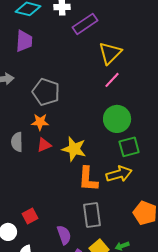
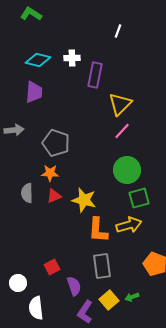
purple rectangle: (85, 24) -> (95, 75), turned -45
red square: (30, 216) -> (52, 267), moved

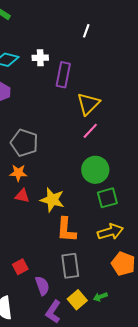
red triangle: (54, 196) -> (22, 196), turned 35
yellow arrow: (129, 225) -> (110, 232), moved

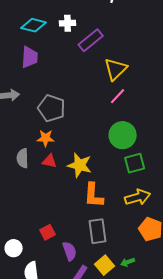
purple rectangle: (63, 75) -> (91, 40), turned 40

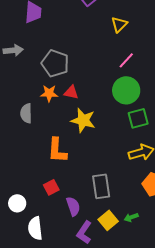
yellow triangle: (116, 69) -> (119, 24), size x0.7
pink line: (118, 96) -> (126, 60), moved
red triangle: (50, 161) -> (71, 92), moved
orange L-shape: (94, 195) -> (57, 150), moved

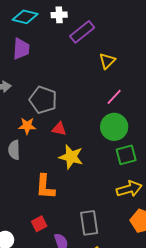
orange star: (49, 93) -> (27, 126), moved

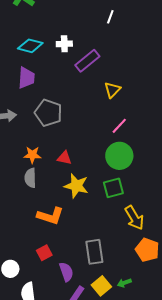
gray pentagon: (43, 100) -> (48, 113), moved
gray semicircle: (14, 150) -> (30, 178), moved
green square: (126, 155) -> (113, 188), moved
orange L-shape: (45, 187) -> (50, 216), turned -76
yellow arrow: (129, 189) -> (134, 218), turned 75

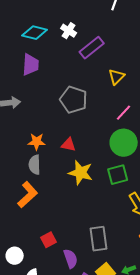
white cross: (64, 44) -> (69, 31), turned 35
gray pentagon: (48, 113) -> (74, 100), moved
orange L-shape: (50, 216) -> (28, 195), moved, turned -60

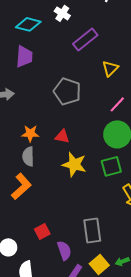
white cross: (69, 31) -> (62, 13), moved

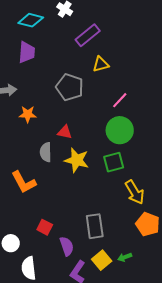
yellow triangle: (110, 68) -> (101, 64), moved, turned 30
orange star: (30, 133) -> (28, 114), moved
gray semicircle: (28, 156) -> (46, 152), moved
orange L-shape: (21, 186) -> (24, 182), turned 104
red square: (42, 231) -> (45, 227), turned -35

